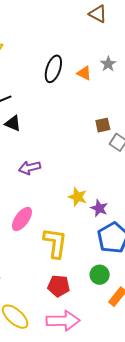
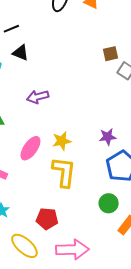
yellow star: (78, 197) -> (62, 141), moved, turned -30
purple star: (99, 208) -> (108, 137), turned -30
red pentagon: (59, 286) -> (47, 219), moved

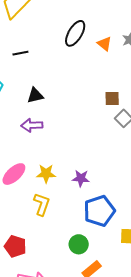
black triangle: (21, 53) -> (35, 95), moved, turned -48
purple star: (108, 137) -> (81, 178), moved
yellow L-shape: (64, 172) -> (42, 204), size x0.7

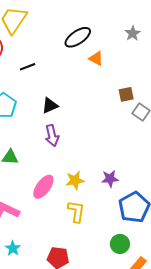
black ellipse: (75, 33) -> (78, 37), turned 36
orange triangle: (104, 44) -> (96, 58), moved
purple arrow: (32, 125) -> (52, 136), turned -90

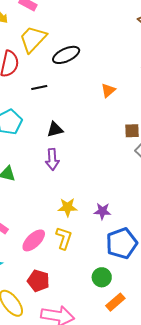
black ellipse: (78, 37) -> (66, 55), moved
orange triangle: (96, 58) -> (108, 90), turned 42
pink ellipse: (43, 187) -> (34, 240), moved

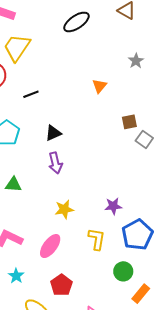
black ellipse: (66, 55) -> (76, 22), moved
yellow star: (68, 207) -> (64, 209), moved
yellow L-shape: (64, 238) -> (97, 239), moved
red pentagon: (38, 281) -> (61, 285), turned 30

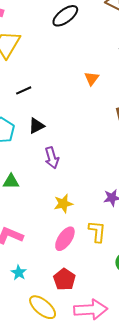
black triangle: (53, 133) -> (37, 126), moved
pink ellipse: (50, 246) -> (65, 239), moved

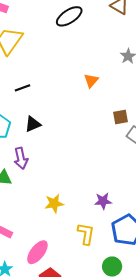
purple arrow: (52, 158) -> (21, 158), moved
pink ellipse: (65, 239) -> (37, 252), moved

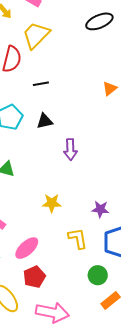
purple arrow: (21, 158) -> (70, 149), moved
yellow L-shape: (86, 234) -> (78, 238), turned -30

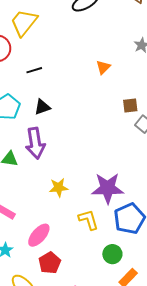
purple arrow: (70, 149) -> (35, 143), moved, size x1.4
purple star: (100, 209) -> (108, 188), size x1.8

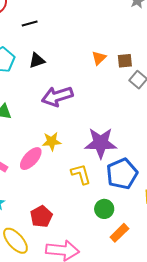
orange triangle: (103, 67) -> (99, 58), moved
purple arrow: (35, 143) -> (57, 96), moved, turned 80
pink ellipse: (39, 235) -> (31, 159), moved

